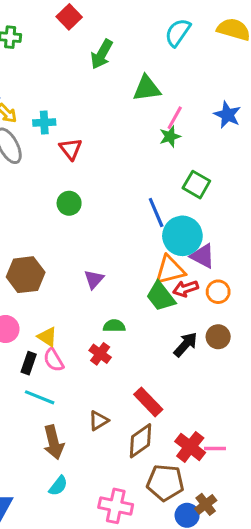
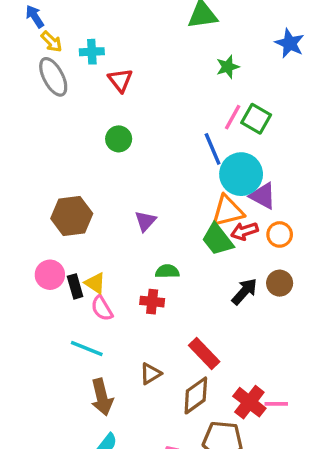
pink line: (175, 118) -> (233, 117), moved
red cross: (100, 354) -> (152, 302), turned -30
black rectangle: (29, 363) -> (75, 286), moved, turned -35

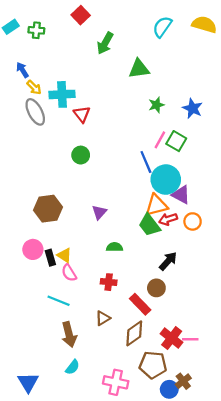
blue star: (290, 43) -> (193, 108), moved
cyan cross: (92, 52) -> (62, 94), size x1.5
brown circle: (280, 283) -> (156, 288), moved
red cross: (152, 302) -> (109, 282), moved

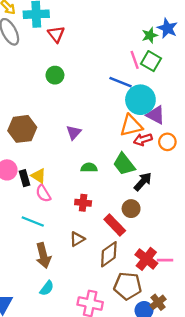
green star: (156, 105) -> (150, 35), moved
pink line: (160, 140) -> (135, 60), turned -48
blue line: (146, 162) -> (121, 82), turned -45
green trapezoid: (149, 225) -> (124, 164), moved

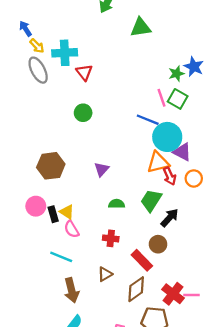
red arrow: (143, 140) -> (170, 176), turned -96
green trapezoid: (124, 164) -> (151, 200), turned 70

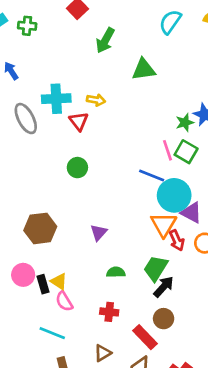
yellow arrow: (37, 46) -> (96, 100), moved, turned -35
orange triangle: (158, 162) -> (164, 225), turned -45
black arrow: (170, 218) -> (164, 287), moved

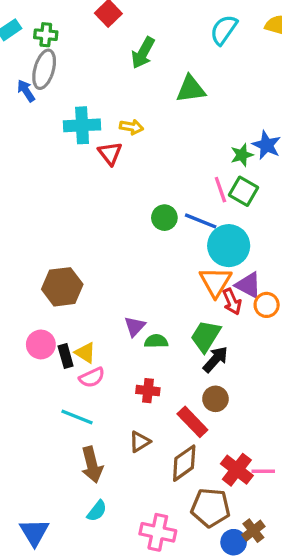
gray ellipse: (26, 119) -> (44, 69), moved, turned 44
green circle: (77, 168) -> (164, 218), moved
purple triangle: (191, 213) -> (248, 285), moved
purple triangle: (99, 232) -> (135, 326), moved
pink semicircle: (64, 301) -> (92, 377), turned -84

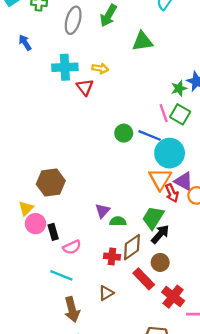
gray ellipse: (44, 69) -> (73, 20), moved
yellow triangle: (85, 353) -> (26, 208), moved, turned 42
brown diamond: (184, 463) -> (132, 247), moved
red cross: (237, 470) -> (173, 297), moved

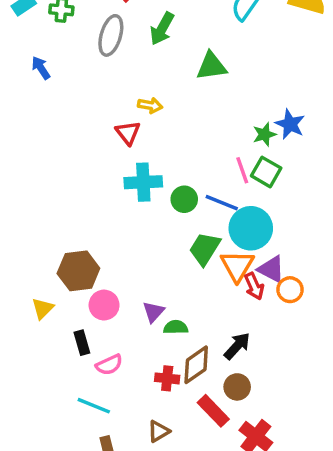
cyan cross: (65, 67) -> (143, 182), moved
green trapezoid: (153, 218) -> (205, 249), moved
pink circle: (36, 224) -> (104, 305), moved

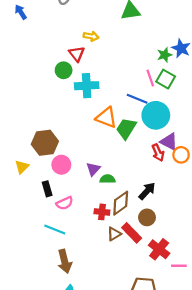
green circle: (184, 199) -> (64, 70), moved
orange triangle: (237, 266) -> (106, 117), moved, turned -40
brown triangle: (159, 431) -> (114, 234), moved

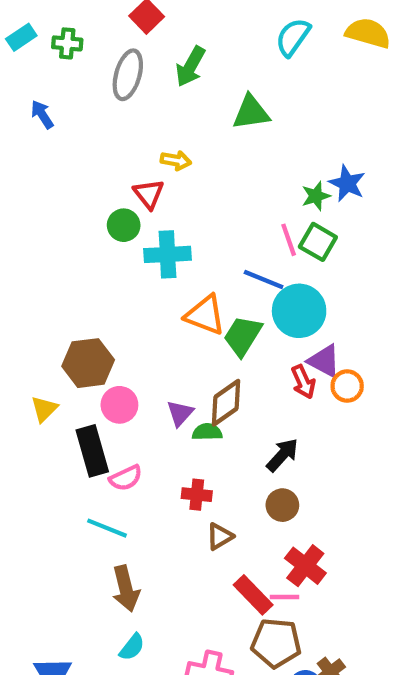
black rectangle: (47, 189) -> (92, 451), size x1.6
brown diamond: (121, 203) -> (226, 403), moved
red rectangle: (132, 233) -> (253, 595), moved
pink line: (179, 266) -> (284, 597), moved

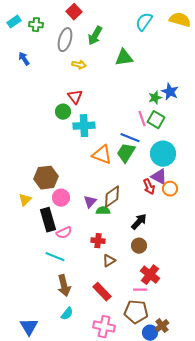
yellow arrow: (176, 160) -> (79, 65), moved
cyan circle: (299, 311) -> (163, 154), moved
green trapezoid: (243, 336) -> (126, 153), moved
red rectangle: (253, 595) -> (102, 292), moved

